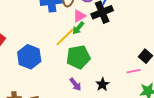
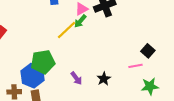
blue hexagon: (29, 57) -> (33, 76), moved
green pentagon: (78, 57) -> (43, 62), moved

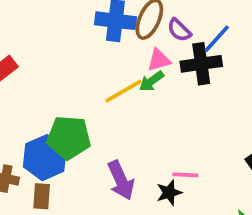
pink line: (136, 66) -> (185, 175), moved
purple arrow: (76, 78) -> (121, 180), size x1.5

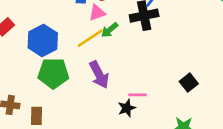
pink triangle: (159, 60) -> (97, 13), moved
blue hexagon: (45, 158) -> (43, 40), moved
purple arrow: (121, 180) -> (99, 75), moved

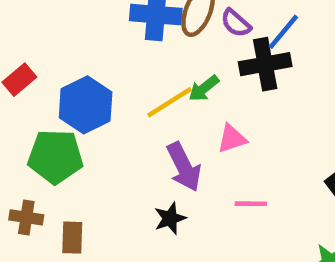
pink triangle: (97, 13) -> (232, 139), moved
green pentagon: (53, 73) -> (55, 156), moved
black star: (127, 108) -> (170, 218), moved

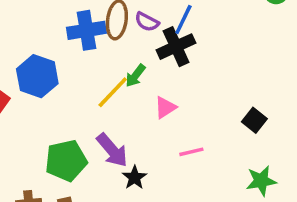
blue hexagon: (86, 105) -> (37, 76), moved
green pentagon: (55, 156) -> (66, 161), moved
purple arrow: (184, 167) -> (112, 150), moved

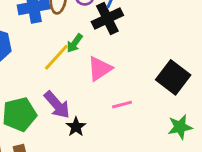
pink triangle: (165, 107) -> (100, 69), size x1.4
black square: (254, 120) -> (173, 77), size x1.6

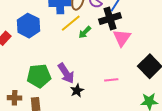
yellow line: (56, 57) -> (71, 23), moved
pink triangle: (100, 69) -> (122, 38), moved, turned -30

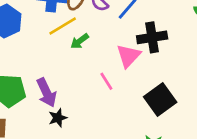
black cross: (110, 19) -> (152, 37), moved
pink line: (111, 80) -> (106, 81), moved, turned 56

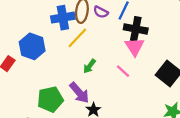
black cross: (152, 37) -> (136, 29), moved, turned 35
green arrow: (80, 41) -> (89, 66), moved

